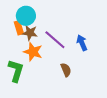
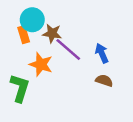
brown star: (30, 33) -> (52, 33), moved
brown semicircle: (66, 70) -> (104, 81), moved, turned -48

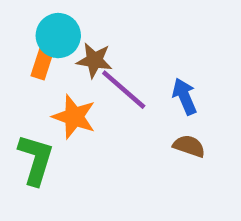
orange rectangle: (24, 35) -> (42, 63), turned 35

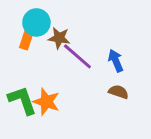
orange star: (74, 117) -> (46, 102), moved
green L-shape: (36, 160) -> (22, 100), turned -36

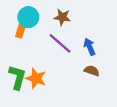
brown star: (59, 38) -> (62, 17), moved
green L-shape: (22, 100) -> (17, 77), turned 35

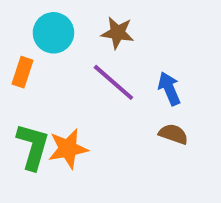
orange rectangle: (21, 30) -> (22, 72), moved
orange star: (36, 78) -> (68, 149), turned -30

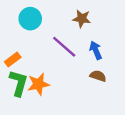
brown star: (118, 33) -> (82, 19), moved
orange rectangle: (22, 72) -> (13, 60), moved, turned 35

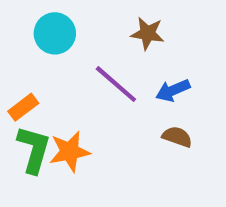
blue arrow: (96, 50) -> (173, 90), turned -90

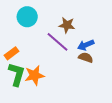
brown star: (148, 33) -> (67, 25), moved
brown semicircle: (177, 137) -> (86, 58), moved

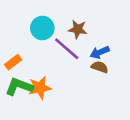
cyan circle: (27, 17) -> (42, 28), moved
green L-shape: (17, 74) -> (19, 87), turned -85

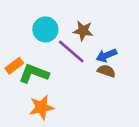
green L-shape: (19, 87) -> (34, 74), moved
orange star: (40, 88) -> (41, 107), moved

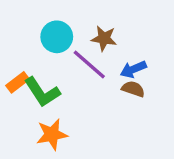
green L-shape: (34, 74) -> (42, 92), turned -144

